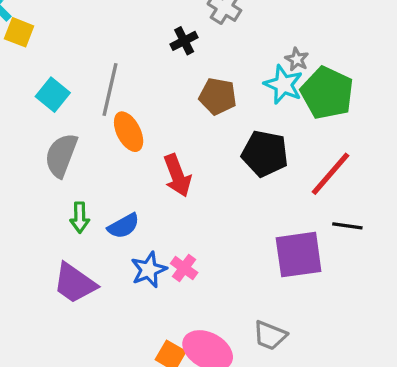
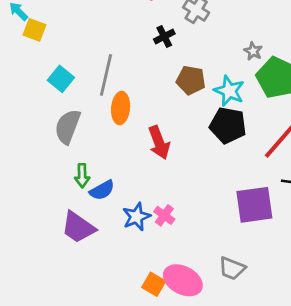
cyan star: (283, 85) -> (229, 91), moved
orange ellipse: (129, 132) -> (121, 108), turned 32
blue semicircle: (123, 226) -> (102, 190), moved

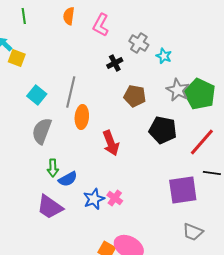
gray star: (253, 51) -> (178, 90), moved, size x1.6
cyan star: (229, 91) -> (164, 56), moved, size x0.7
gray trapezoid: (232, 268) -> (193, 232), moved

